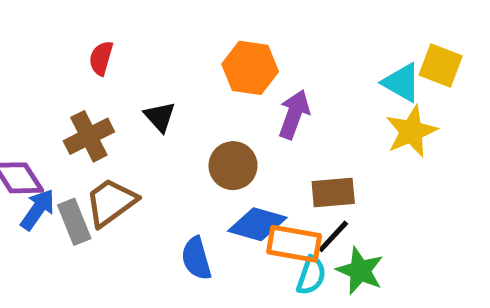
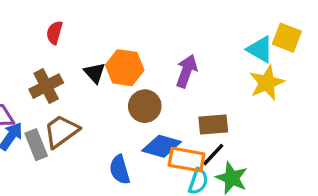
orange hexagon: (250, 68) -> (125, 68), moved

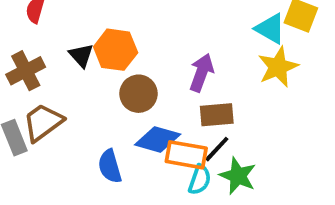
purple arrow: (187, 71) -> (202, 73), moved

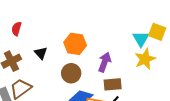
cyan triangle: (270, 29) -> (141, 39), turned 30
orange hexagon: (116, 50) -> (75, 44), moved

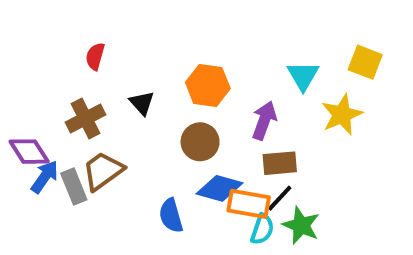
cyan triangle: (141, 39) -> (303, 76), moved

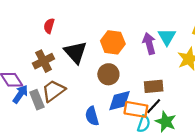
black triangle: (142, 103) -> (75, 52), size x1.6
purple arrow: (264, 120) -> (149, 43), moved, turned -35
blue diamond: (219, 188) -> (119, 101), turned -30

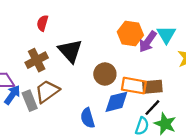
orange hexagon: (113, 42) -> (130, 33), moved
purple arrow: (149, 43) -> (148, 42), turned -130
orange rectangle: (136, 109) -> (134, 86), moved

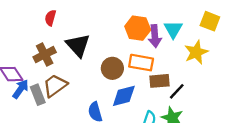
purple arrow: (148, 42) -> (155, 36), turned -40
orange rectangle: (134, 86) -> (141, 63), moved
black line: (152, 108) -> (177, 91), moved

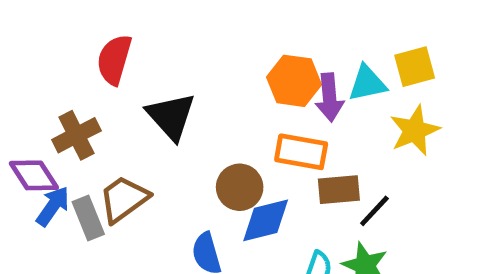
red semicircle: (50, 18) -> (114, 60), size x1.5
yellow square: (210, 21) -> (415, 67), moved, turned -36
cyan triangle: (173, 29) -> (367, 83), turned 48
brown cross: (45, 55) -> (76, 135), moved
brown circle: (112, 68) -> (240, 187), moved

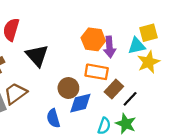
cyan triangle: (367, 83) -> (137, 46), moved
brown rectangle: (339, 190) -> (114, 89), turned -42

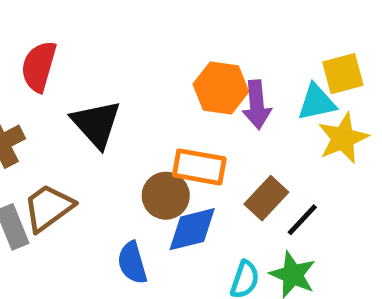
orange rectangle: (97, 72) -> (199, 167), moved

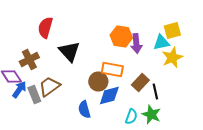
black line: (302, 220) -> (155, 92), turned -56

